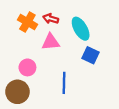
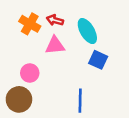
blue line: (64, 83) -> (80, 101), moved

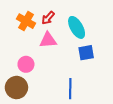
red arrow: (55, 20) -> (48, 18), turned -64
blue square: (98, 60) -> (86, 53), turned -35

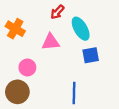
red arrow: (48, 18) -> (57, 12), moved
orange cross: (26, 21) -> (15, 29), moved

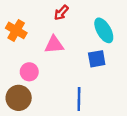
cyan ellipse: (81, 29) -> (104, 30), moved

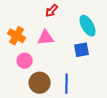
orange cross: (16, 30) -> (17, 36), moved
brown circle: (19, 98) -> (40, 83), moved

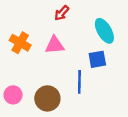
pink circle: (25, 61) -> (13, 95), moved
blue line: (67, 84) -> (79, 82), moved

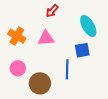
pink circle: (13, 95) -> (18, 68), moved

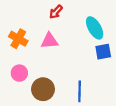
blue square: (82, 50) -> (103, 52), moved
blue line: (67, 69) -> (80, 91), moved

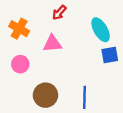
orange cross: (18, 39) -> (19, 29), moved
pink circle: (19, 73) -> (20, 64), moved

